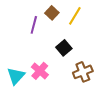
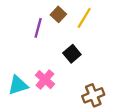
brown cross: (83, 72) -> (93, 95), moved
cyan triangle: (16, 76) -> (18, 85), turned 30

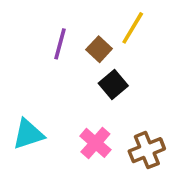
brown square: (58, 14) -> (99, 49), moved
pink cross: (45, 80) -> (95, 143), moved

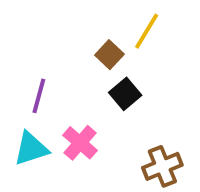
purple line: (60, 44) -> (39, 96), moved
pink cross: (95, 143) -> (80, 143), moved

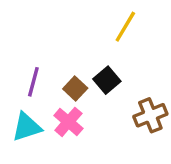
brown square: (109, 55) -> (75, 89), moved
brown cross: (162, 166) -> (150, 115), moved

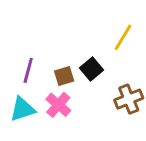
yellow line: (125, 27) -> (123, 37), moved
brown square: (75, 89) -> (64, 76), turned 30

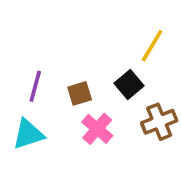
black square: (91, 69) -> (129, 85), moved
pink cross: (58, 105) -> (97, 129), moved

